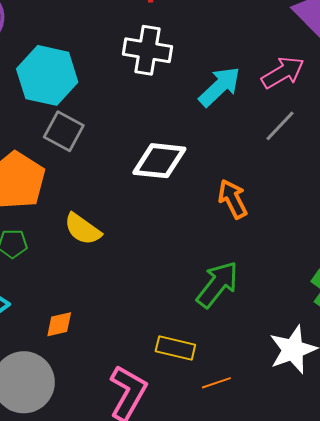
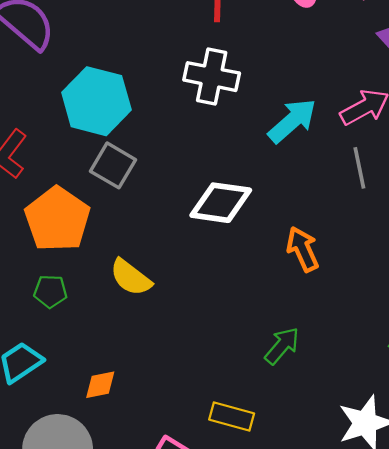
gray line: (280, 126) -> (359, 168), turned -57
green arrow: (217, 284) -> (282, 346), size x0.7

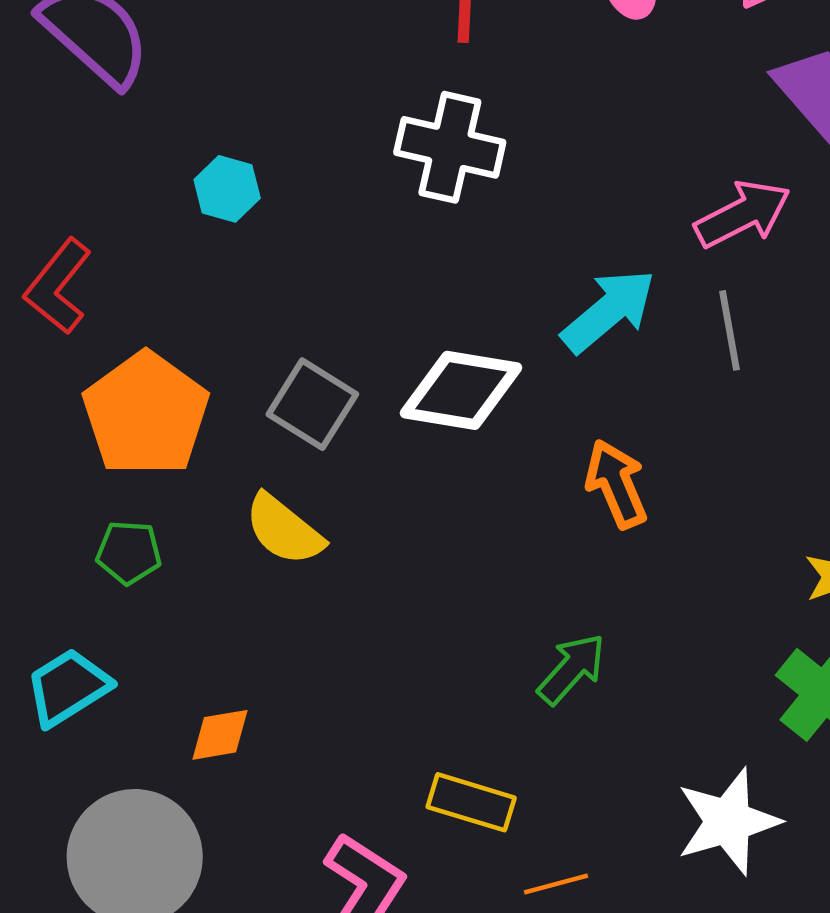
cyan hexagon: (96, 101) -> (227, 189), size x0.5
cyan arrow: (292, 121) -> (609, 311), moved
gray square: (113, 165) -> (312, 404), moved

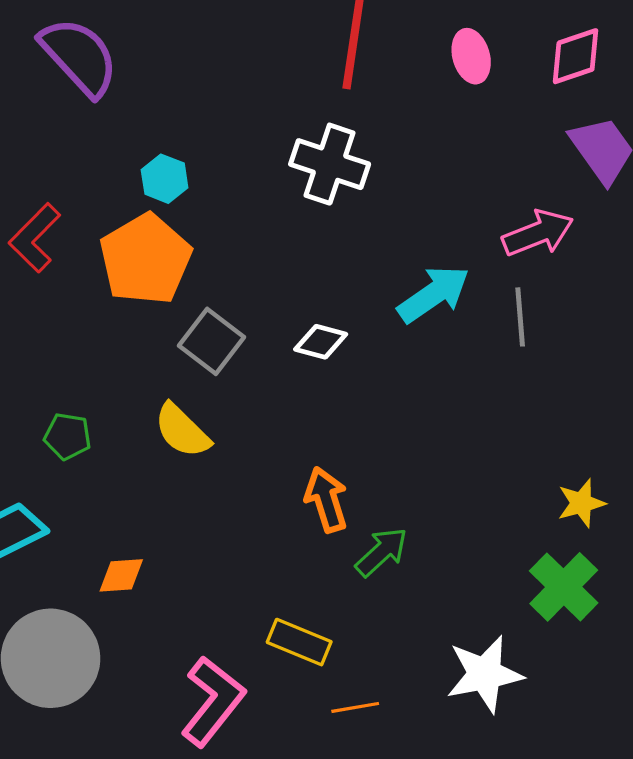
white diamond: (461, 390) -> (321, 342), size x0.6
orange pentagon: (146, 414) -> (146, 259), moved
orange arrow: (616, 484) -> (326, 500), moved

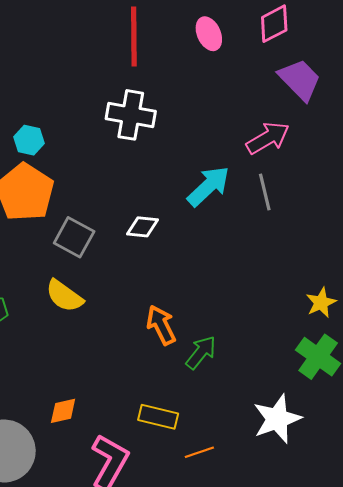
orange diamond: (121, 575) -> (63, 411), moved

